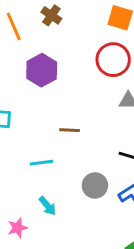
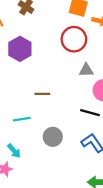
gray circle: (95, 185) -> (53, 137), moved
cyan arrow: (47, 206) -> (14, 151), moved

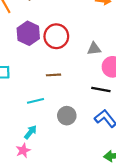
red circle: (74, 39) -> (56, 36), moved
cyan arrow: (14, 151) -> (30, 132), turned -96

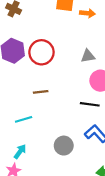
gray triangle: (94, 49) -> (88, 56), moved
gray circle: (67, 116) -> (64, 146), moved

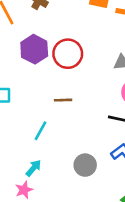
cyan line: (24, 119) -> (41, 131), turned -49

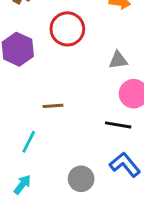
red circle: (68, 54) -> (67, 29), moved

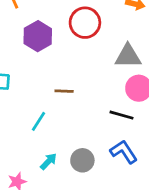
gray triangle: (118, 60) -> (128, 56), size x1.5
cyan arrow: (22, 185) -> (49, 161), moved

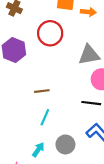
cyan line: (38, 121) -> (45, 117), moved

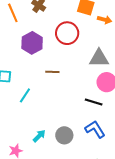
brown line: (42, 91) -> (52, 72), moved
cyan line: (45, 117) -> (25, 95), moved

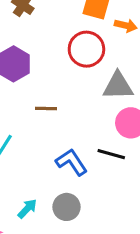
red circle: (67, 33) -> (86, 49), moved
blue L-shape: (95, 129) -> (72, 162), moved

